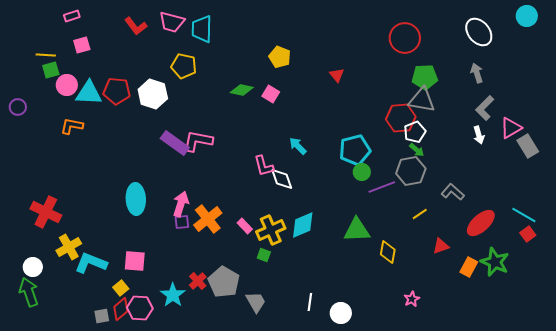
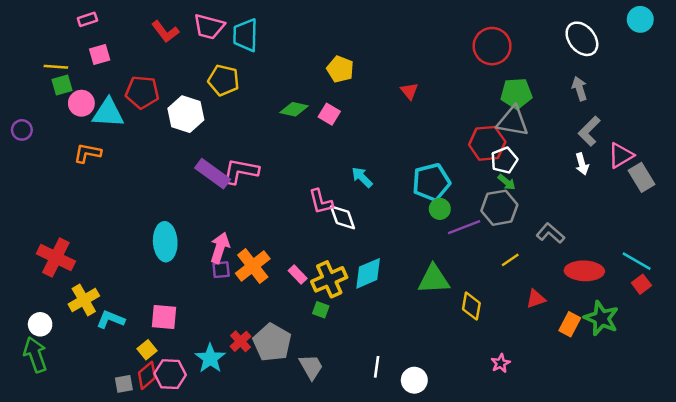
red pentagon: (117, 91) -> (142, 92), moved
red ellipse: (481, 223) -> (584, 271), turned 44
cyan L-shape: (91, 263) -> (111, 319), size x0.7

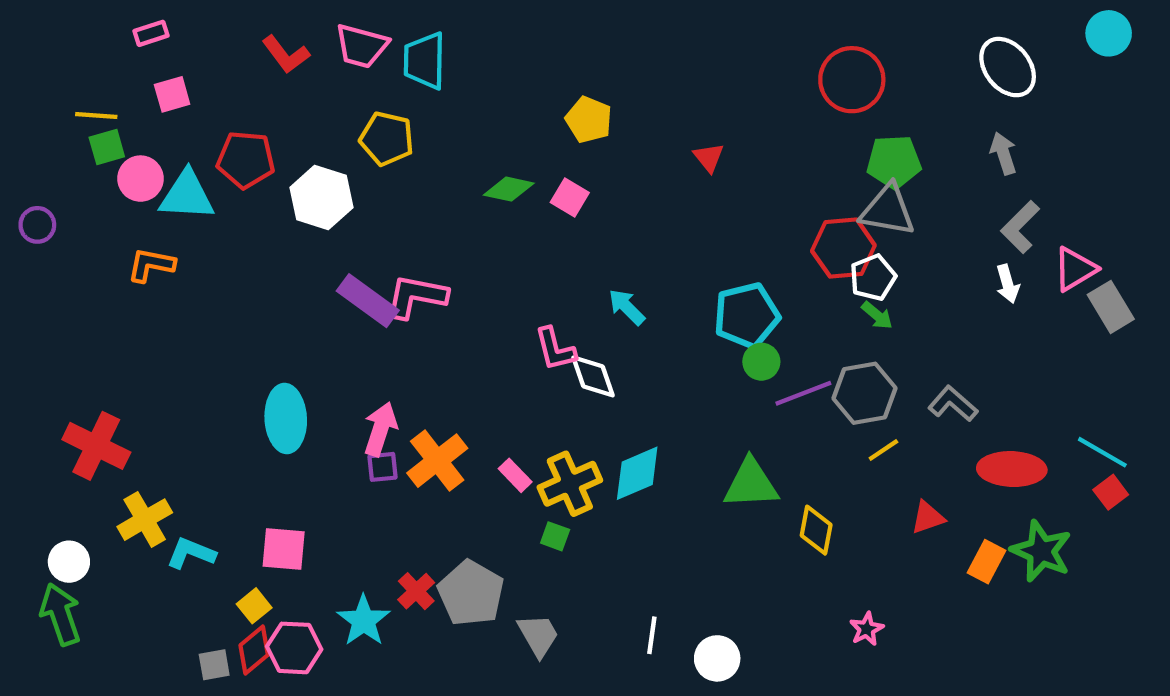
gray hexagon: (499, 208) -> (864, 393), moved

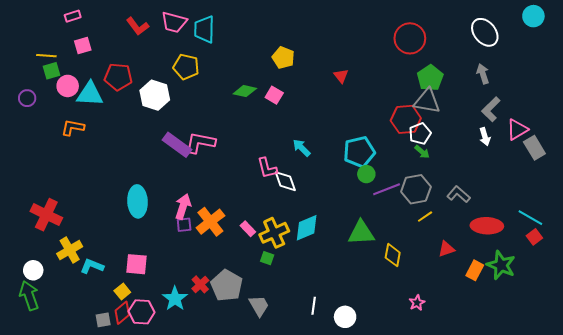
green pentagon: (894, 162) -> (430, 78), turned -30
purple circle: (37, 225) -> (27, 98), moved

